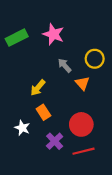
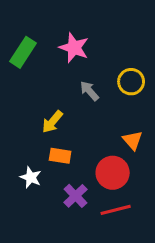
green rectangle: (17, 38) -> (23, 52), turned -30
orange triangle: (82, 83) -> (133, 140), moved
orange rectangle: (43, 112) -> (60, 156), turned -48

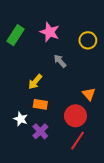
yellow circle: (131, 82) -> (88, 40), moved
purple cross: (75, 196) -> (40, 131), moved
red line: (116, 210) -> (78, 141), turned -42

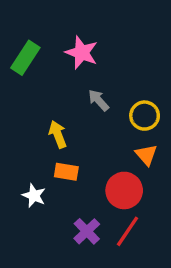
yellow circle: (88, 40) -> (145, 116), moved
yellow arrow: (35, 82) -> (58, 134), turned 119
purple cross: (40, 131) -> (87, 231), moved

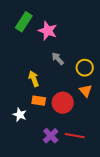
green rectangle: (25, 58) -> (24, 22), moved
red circle: (124, 190) -> (63, 103), moved
red line: (128, 231) -> (75, 136), turned 66

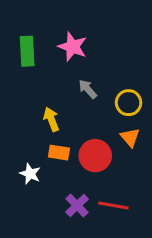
green rectangle: (24, 22) -> (27, 51), moved, turned -36

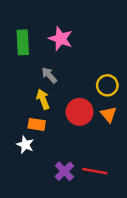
gray arrow: (88, 89) -> (49, 75), moved
orange rectangle: (59, 153) -> (37, 124), moved
red circle: (95, 156) -> (80, 112), moved

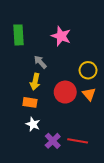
pink star: (61, 39) -> (61, 36), moved
yellow arrow: (43, 99) -> (35, 82), turned -147
white star: (25, 145) -> (33, 124), moved

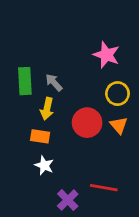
green rectangle: (18, 35) -> (25, 81), moved
pink star: (61, 36) -> (106, 55), moved
purple cross: (53, 141) -> (68, 200), moved

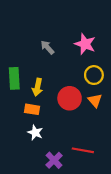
green rectangle: (25, 81) -> (14, 78), moved
gray arrow: (54, 82) -> (47, 47), moved

